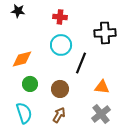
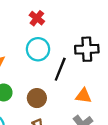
red cross: (60, 17) -> (37, 18), turned 32
black cross: (105, 33) -> (87, 49), moved

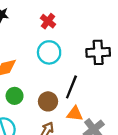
black line: (60, 69) -> (71, 87), moved
orange triangle: (83, 96) -> (75, 114), moved

